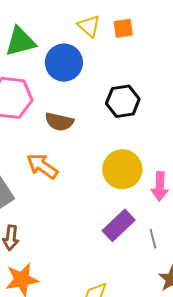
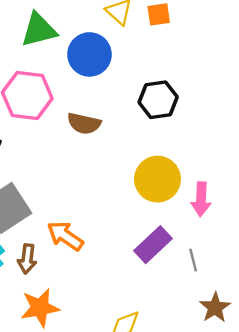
orange arrow: (42, 166) -> (65, 236), moved

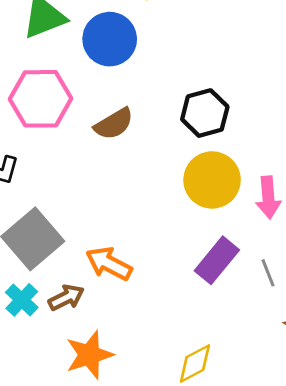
black hexagon: (158, 100) -> (205, 113), moved
brown semicircle: (84, 123) -> (114, 124), turned -36
brown arrow: (27, 259) -> (66, 298), turned -116

